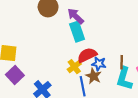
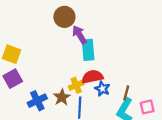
purple arrow: (76, 16) -> (79, 35), moved
brown star: (94, 76) -> (62, 97), moved

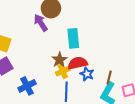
purple arrow: (79, 35) -> (41, 23), moved
brown star: (62, 97) -> (59, 60), moved

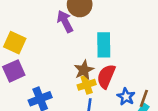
red semicircle: (78, 63) -> (106, 76), turned -60
blue star: (87, 74) -> (126, 97), moved

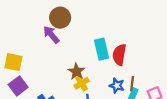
cyan rectangle: (104, 45) -> (101, 49), moved
red semicircle: (106, 76) -> (119, 55), moved

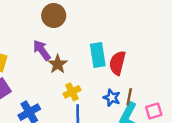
purple arrow: (51, 35) -> (42, 50), moved
brown star: (76, 71) -> (58, 64), moved

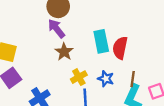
purple arrow: (42, 50) -> (56, 29), moved
blue star: (112, 98) -> (106, 79), moved

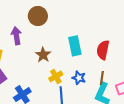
purple arrow: (56, 29) -> (16, 36), moved, turned 30
red semicircle: (120, 48) -> (103, 50), moved

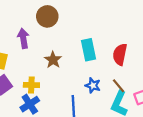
yellow cross: (56, 76) -> (31, 85), moved, turned 32
brown line: (102, 78) -> (119, 86), turned -48

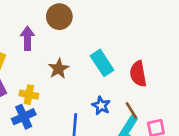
cyan rectangle: (88, 50) -> (102, 63), turned -30
red semicircle: (120, 54) -> (138, 74), turned -30

